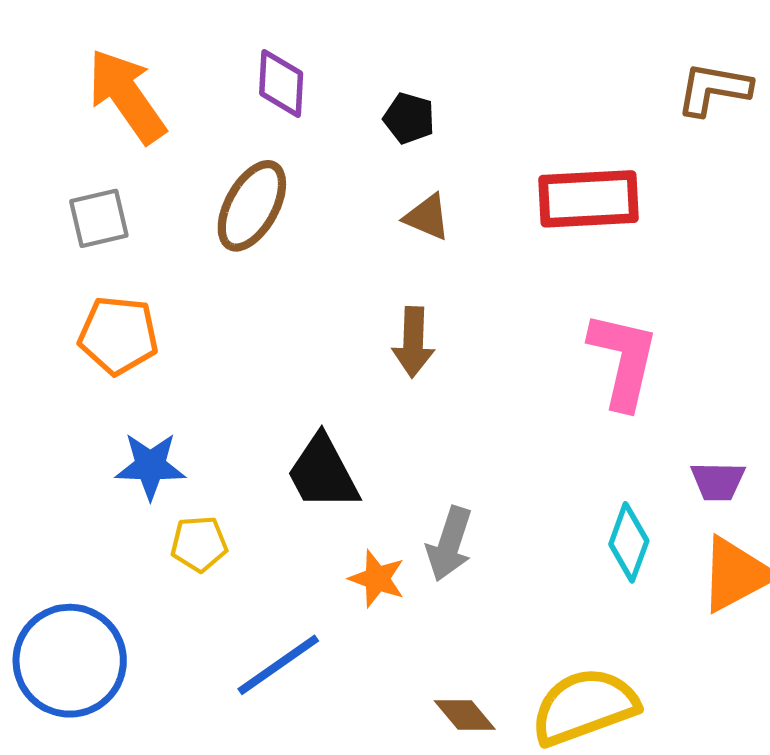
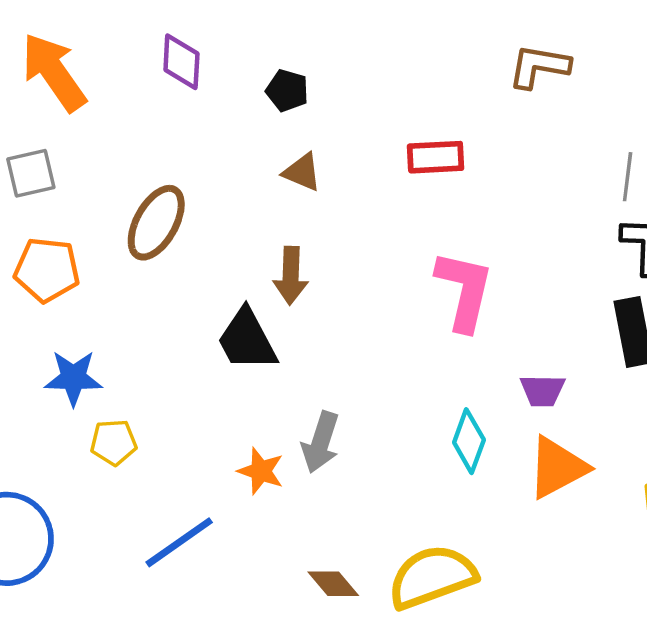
red rectangle: (588, 199) -> (436, 157), size x0.7
brown ellipse: (252, 206) -> (156, 223), moved
black trapezoid: (323, 473) -> (247, 340), moved

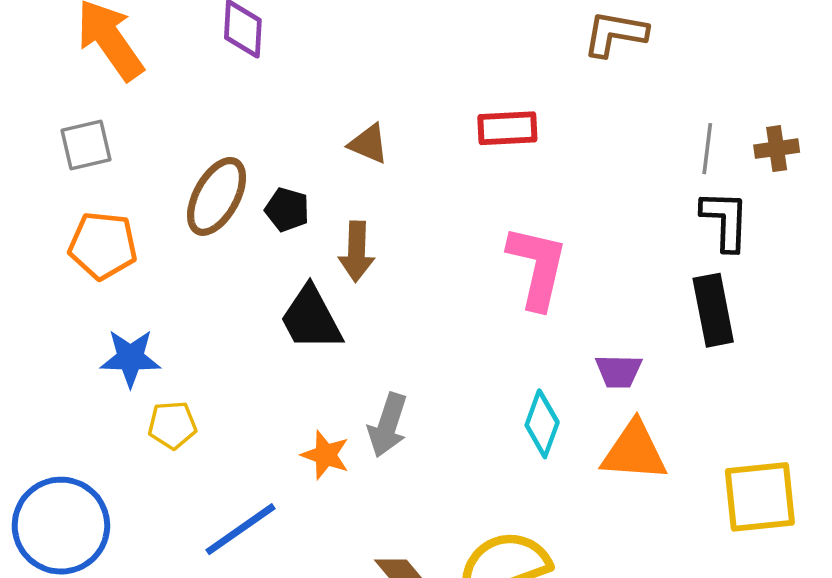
black pentagon: (287, 90) -> (287, 210), moved
orange triangle: (557, 468) -> (634, 451), turned 32

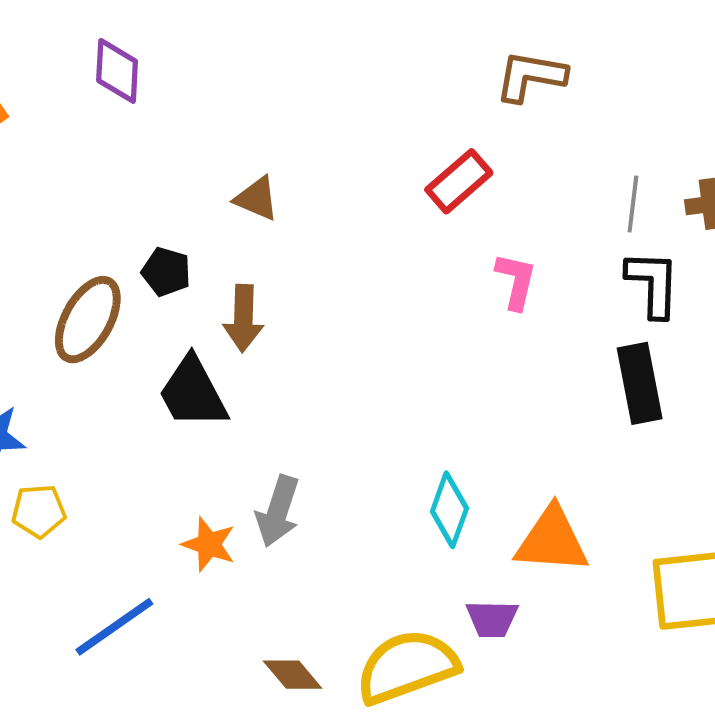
red rectangle: (507, 128) -> (459, 181), moved, turned -38
brown ellipse: (217, 196) -> (88, 320), moved
pink L-shape: (537, 267) -> (516, 281), moved, size x0.6
purple trapezoid: (619, 371) -> (492, 619), moved

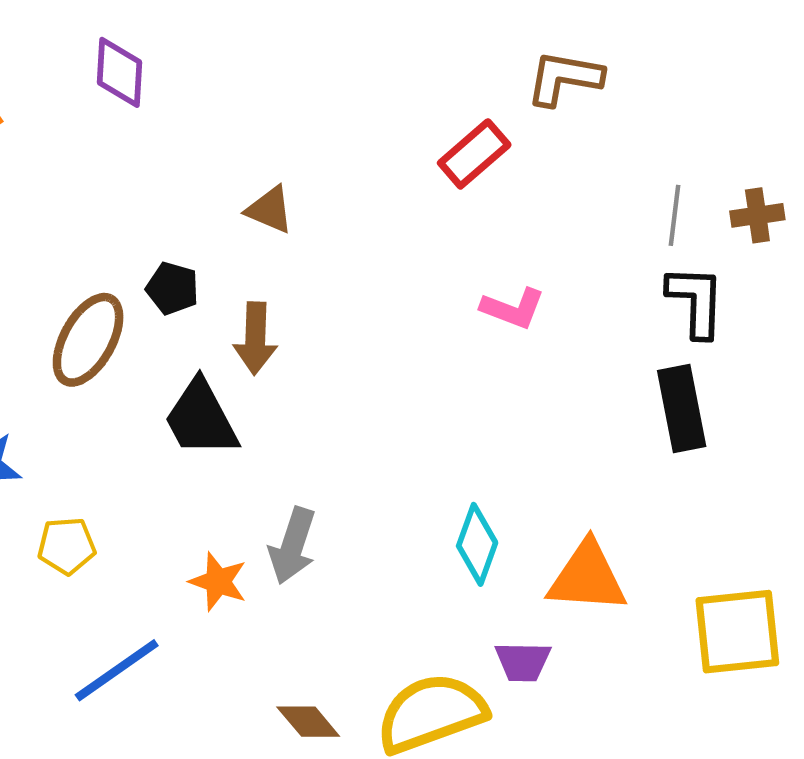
red rectangle: (459, 181) -> (474, 154), moved
pink L-shape: (516, 281) -> (513, 308), moved, turned 98
yellow pentagon: (39, 511) -> (67, 546), moved

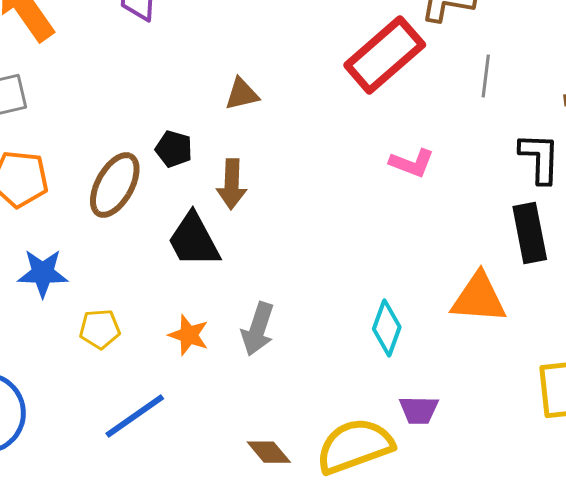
red rectangle: (474, 154) -> (385, 55), size x1.6
brown triangle: (270, 210) -> (242, 94), turned -36
gray line: (674, 215) -> (486, 76), moved
orange triangle: (587, 577) -> (479, 298), moved
orange star: (218, 582) -> (189, 335), moved

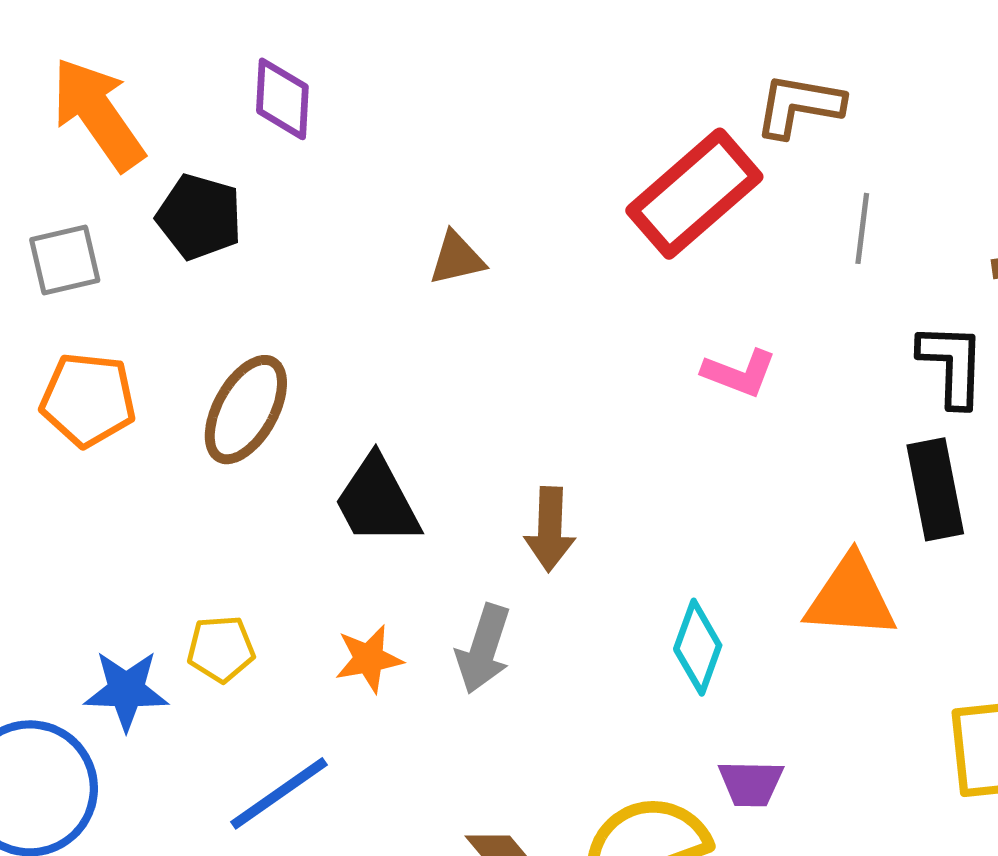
black pentagon: (174, 149) -> (199, 217), moved, size x1.4
brown arrow: (232, 184) -> (550, 529), moved
blue star: (43, 273) -> (126, 690), moved
orange star: (189, 335) -> (369, 659), turned -30

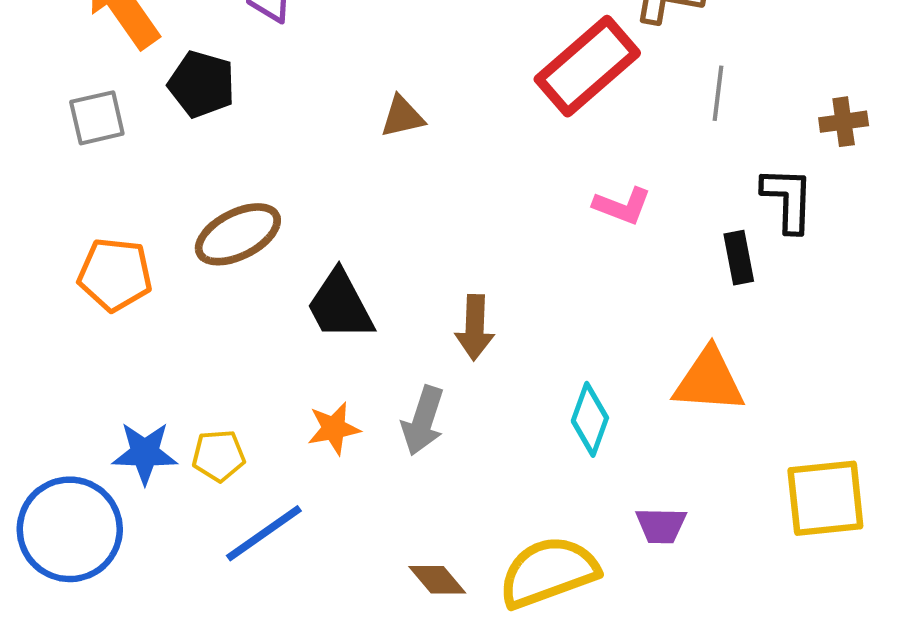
orange pentagon: (88, 400) -> (115, 274), moved
brown ellipse: (246, 410) -> (238, 234), turned 34
black rectangle: (935, 489) -> (739, 258), moved, size x0.7
yellow pentagon: (221, 649) -> (219, 456), moved
purple trapezoid: (751, 783) -> (661, 525), moved

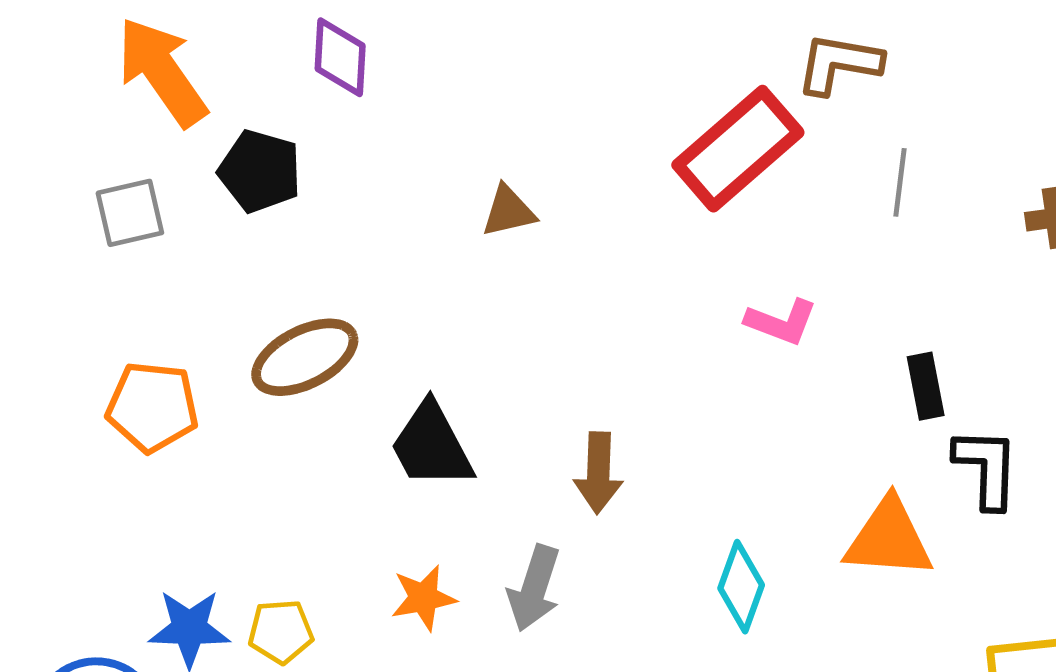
black L-shape: (788, 199) -> (987, 468), moved

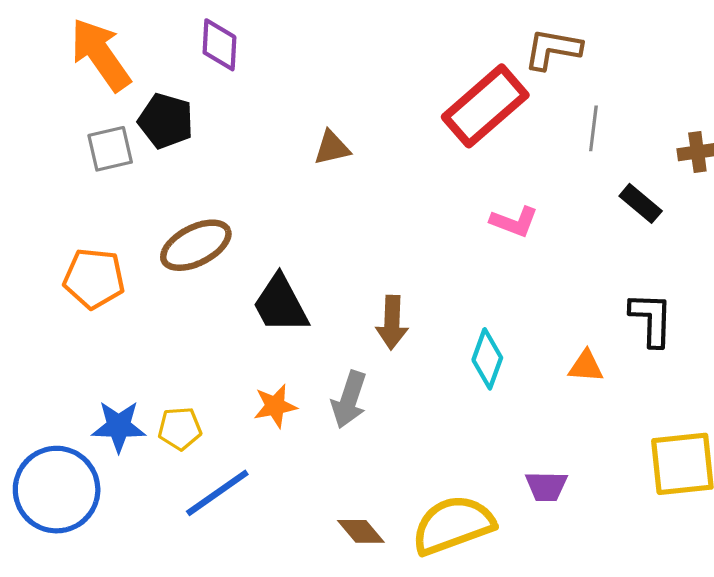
gray square: (130, 213) -> (110, 149), moved
black rectangle: (926, 386) -> (641, 203), moved, turned -39
orange triangle: (889, 539) -> (586, 366), size x0.6
cyan diamond: (741, 587) -> (487, 359), moved

